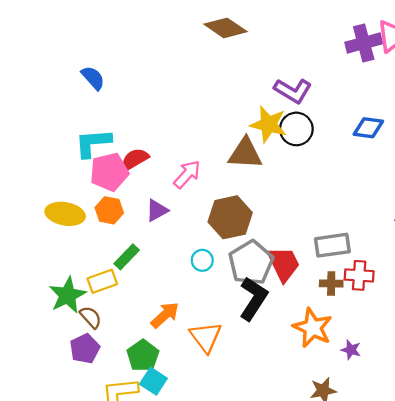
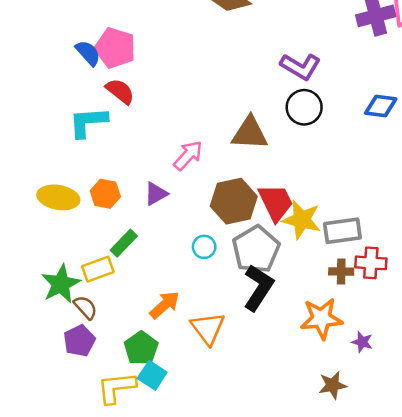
yellow star: (268, 124) -> (302, 220), moved
red semicircle: (135, 159) -> (120, 91), moved, turned 68
pink pentagon: (109, 172) -> (115, 48), moved, turned 30
red trapezoid: (284, 264) -> (276, 202), moved
orange star: (313, 328) -> (321, 318), turned -30

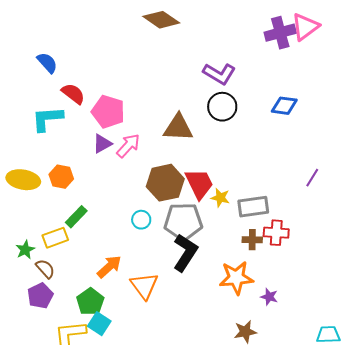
pink pentagon: (115, 48) -> (108, 112), moved
purple triangle: (156, 194) -> (102, 144), moved
yellow star: (302, 220) -> (220, 198), size x0.6
gray pentagon: (256, 249) -> (183, 222), turned 30
green star: (61, 284) -> (25, 250), size x0.6

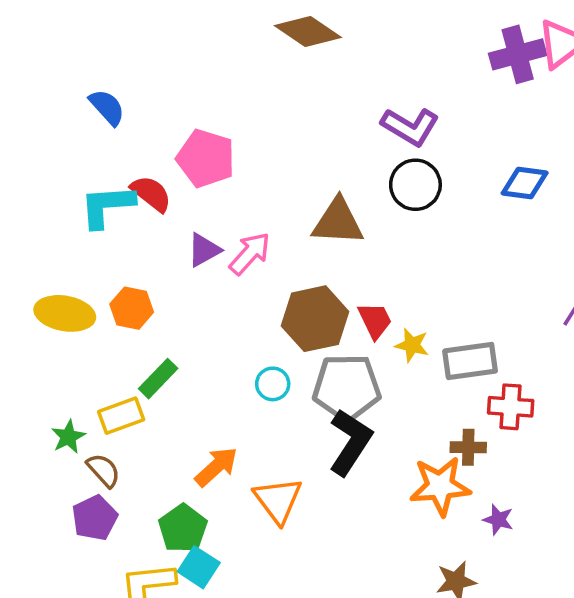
red semicircle: (73, 94) -> (151, 194), moved
pink pentagon: (108, 112) -> (206, 158), moved
red trapezoid: (199, 184) -> (375, 320), size x0.7
brown cross: (252, 240) -> (468, 447), moved

